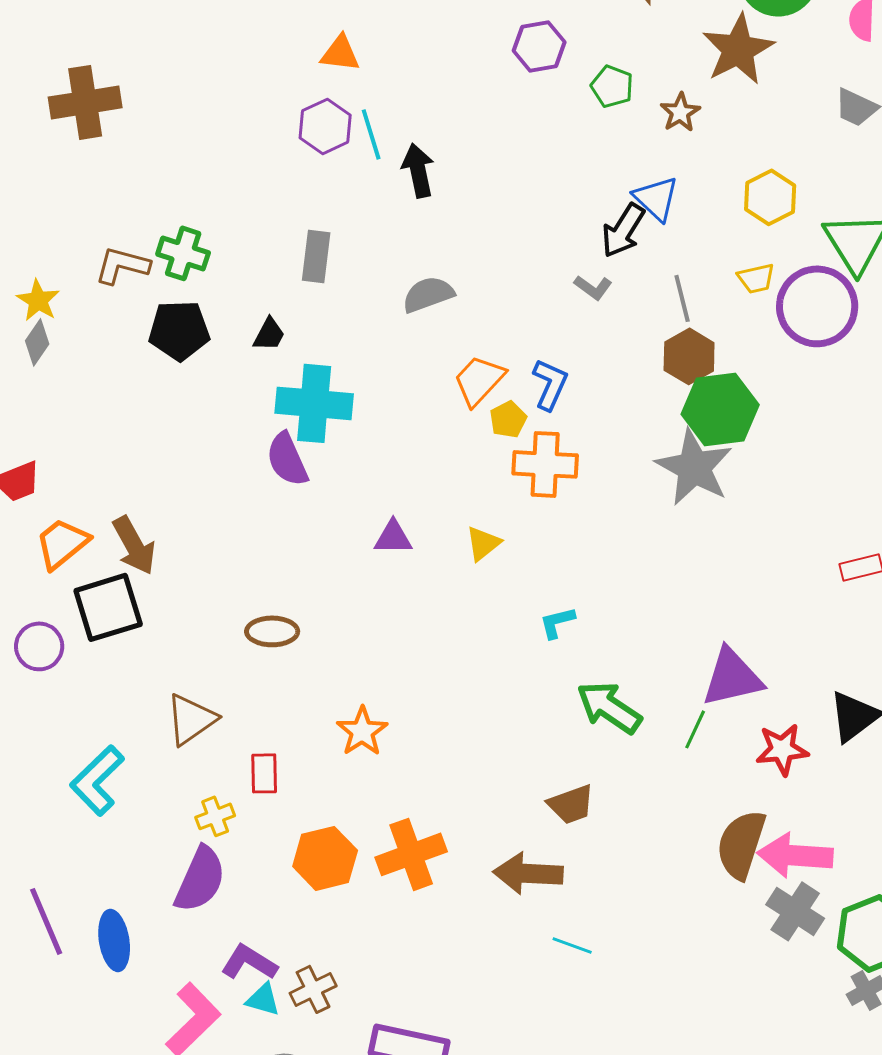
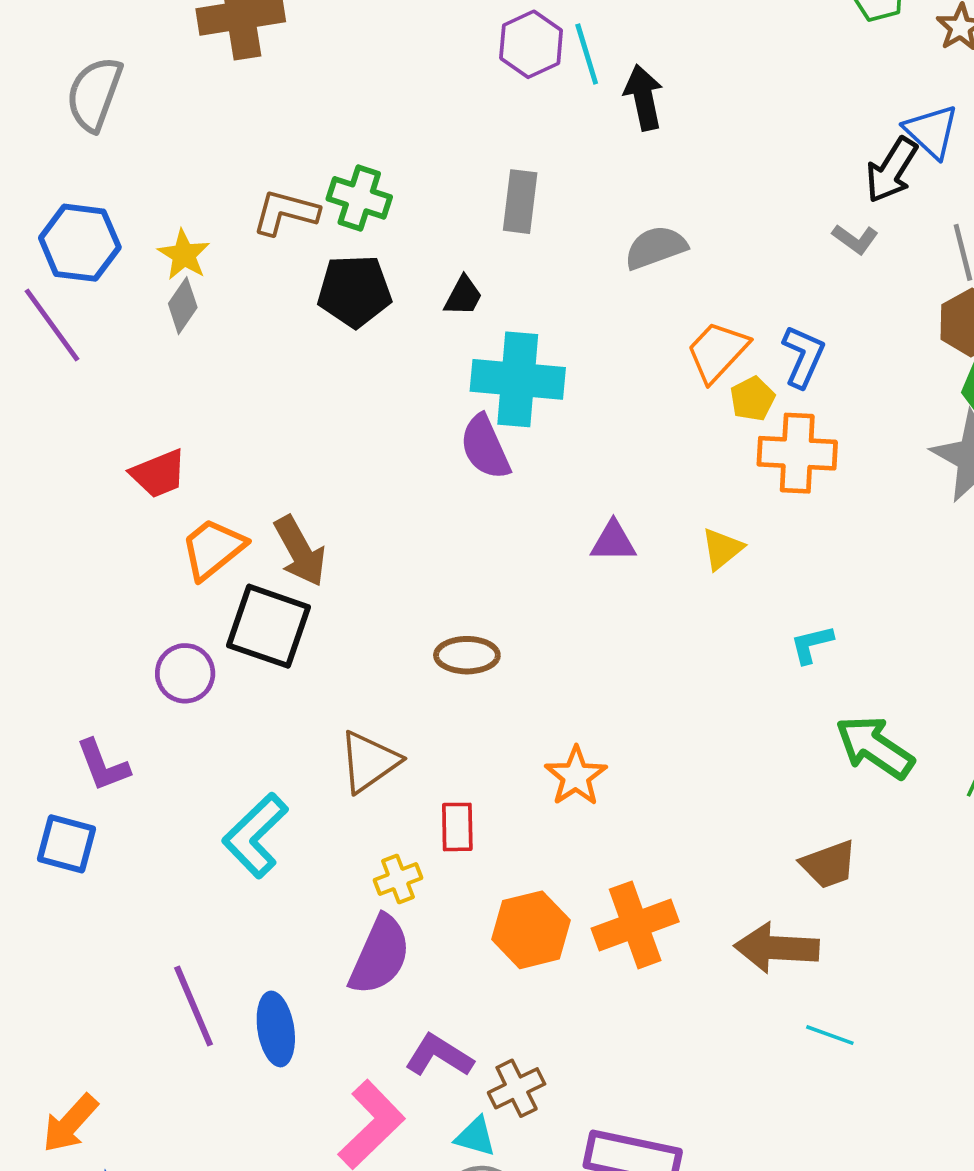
black square: (108, 607) -> (269, 626), turned 36
cyan triangle: (263, 999) -> (475, 1137), moved

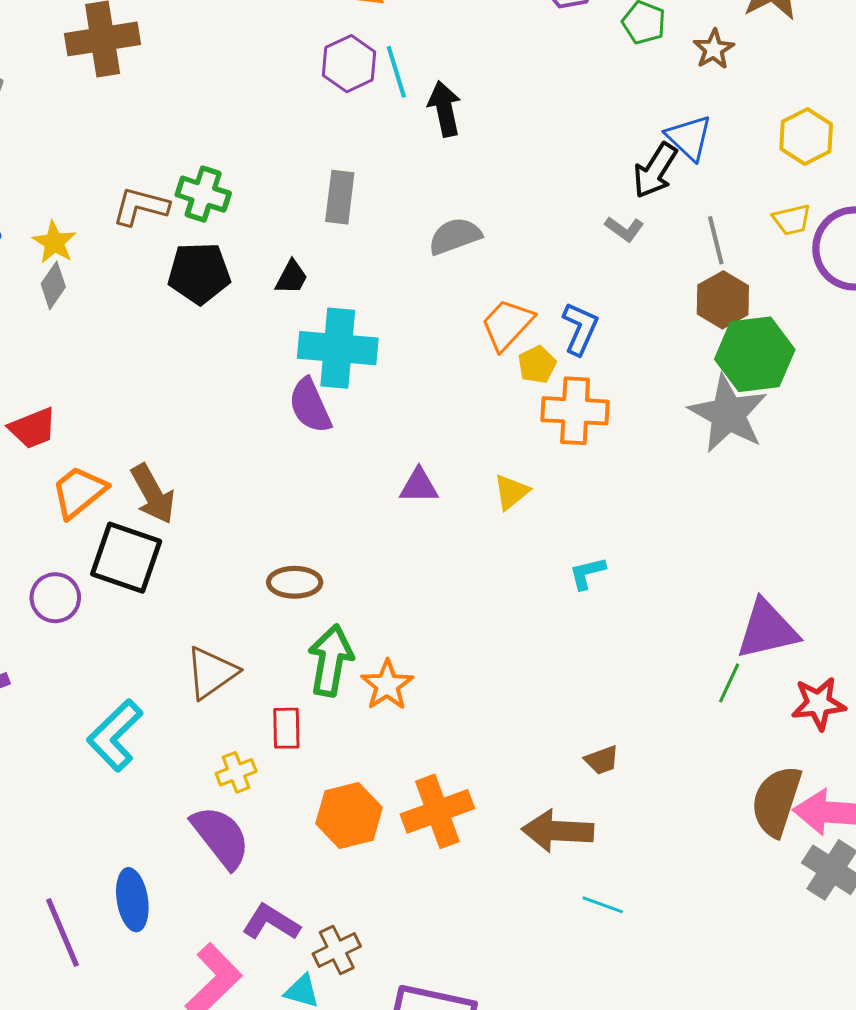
green arrow: (875, 747) -> (331, 660), moved, turned 66
brown trapezoid: (829, 864) -> (602, 760), size x0.7
purple semicircle: (380, 955) -> (221, 837), turned -62
purple line: (194, 1006) -> (62, 933), moved

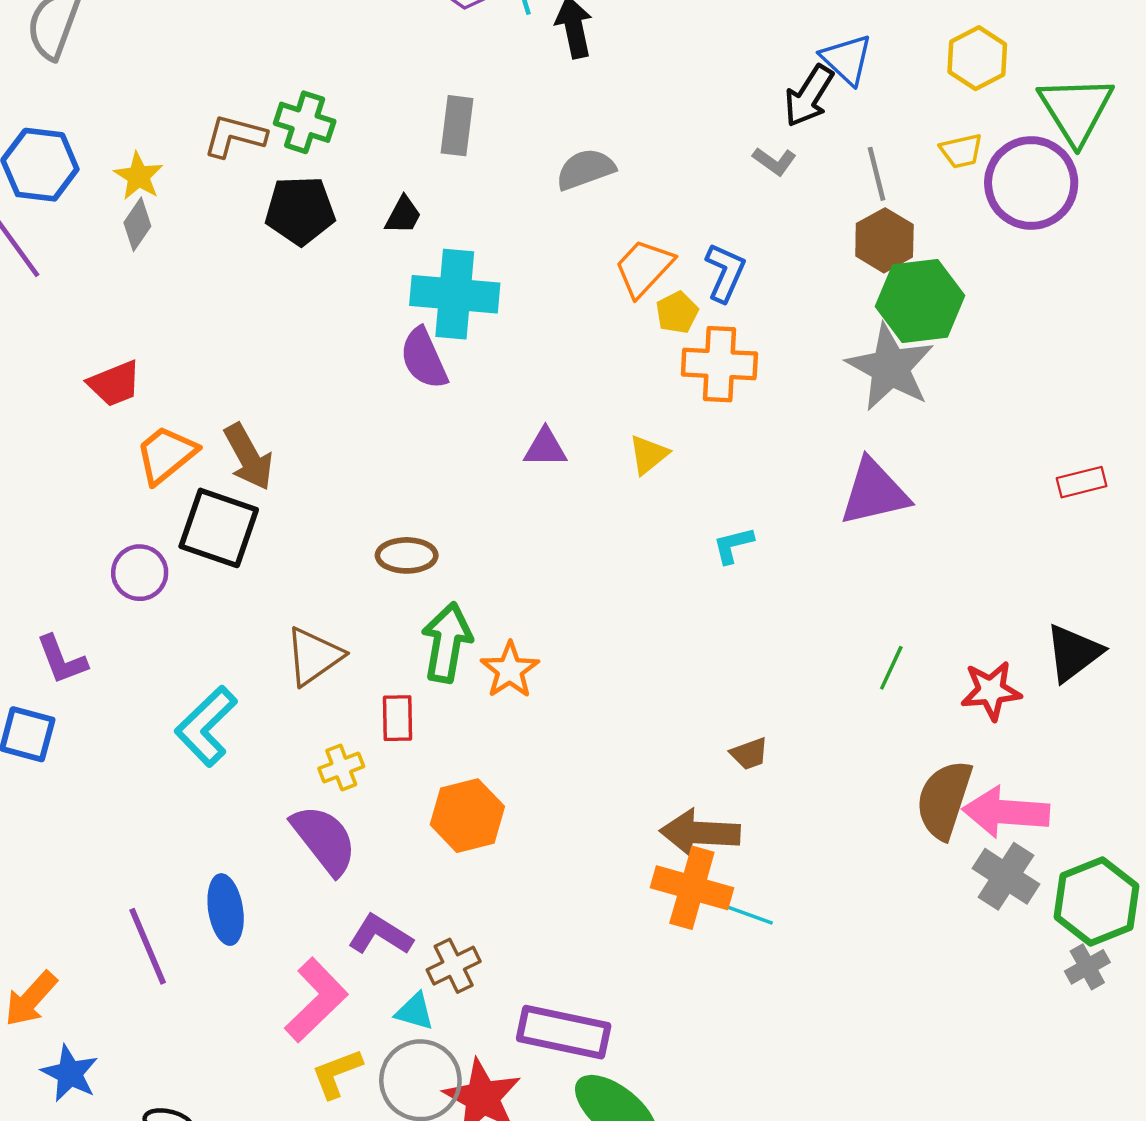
purple triangle: (767, 630) -> (874, 492), moved
orange cross: (437, 811) -> (692, 888), moved, turned 36

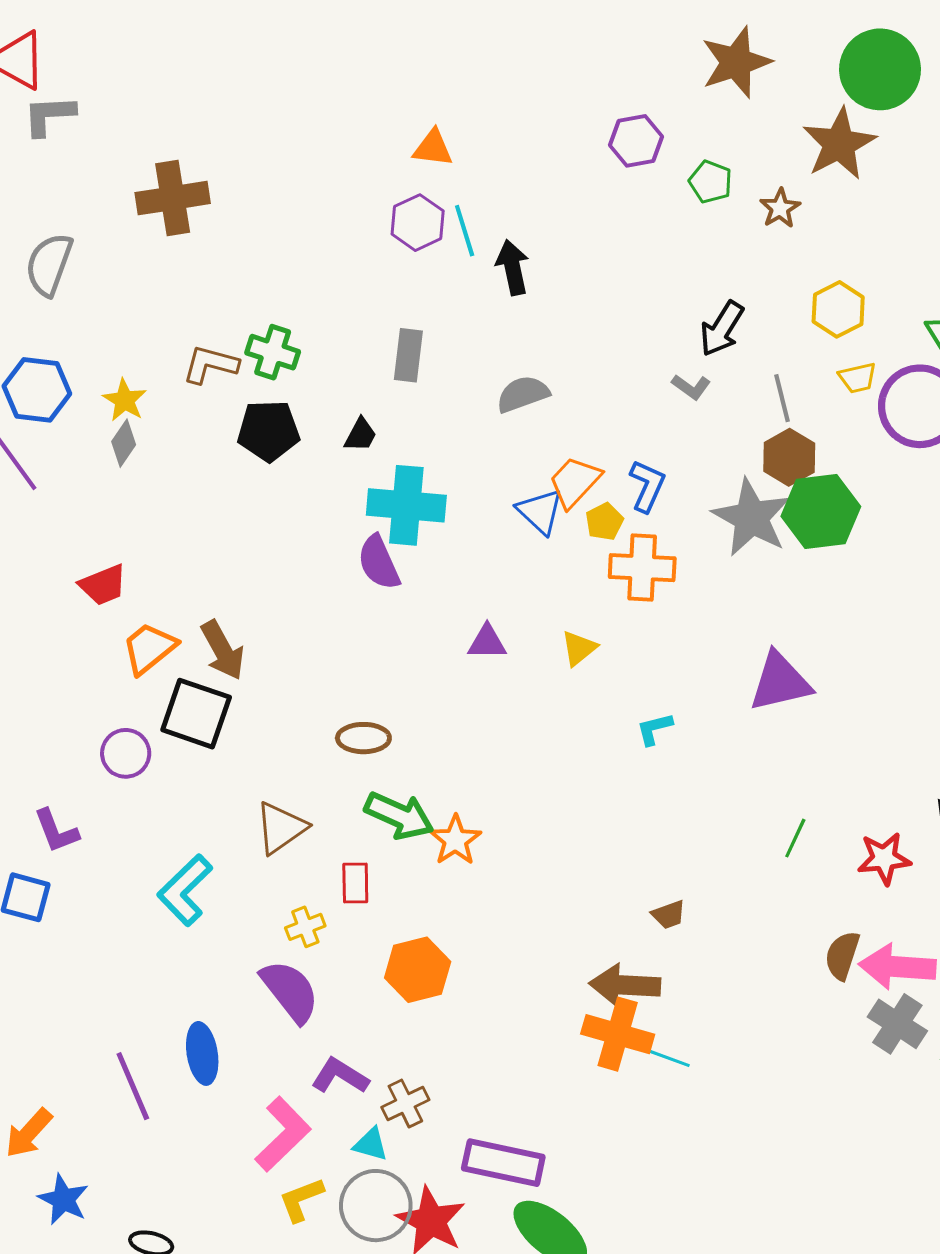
yellow hexagon: (977, 58) -> (838, 309), moved
blue triangle: (847, 59) -> (540, 511), moved
gray star: (890, 368) -> (751, 518), moved
green arrow: (447, 643) -> (399, 816), turned 104
brown semicircle: (944, 800) -> (842, 955), size x0.7

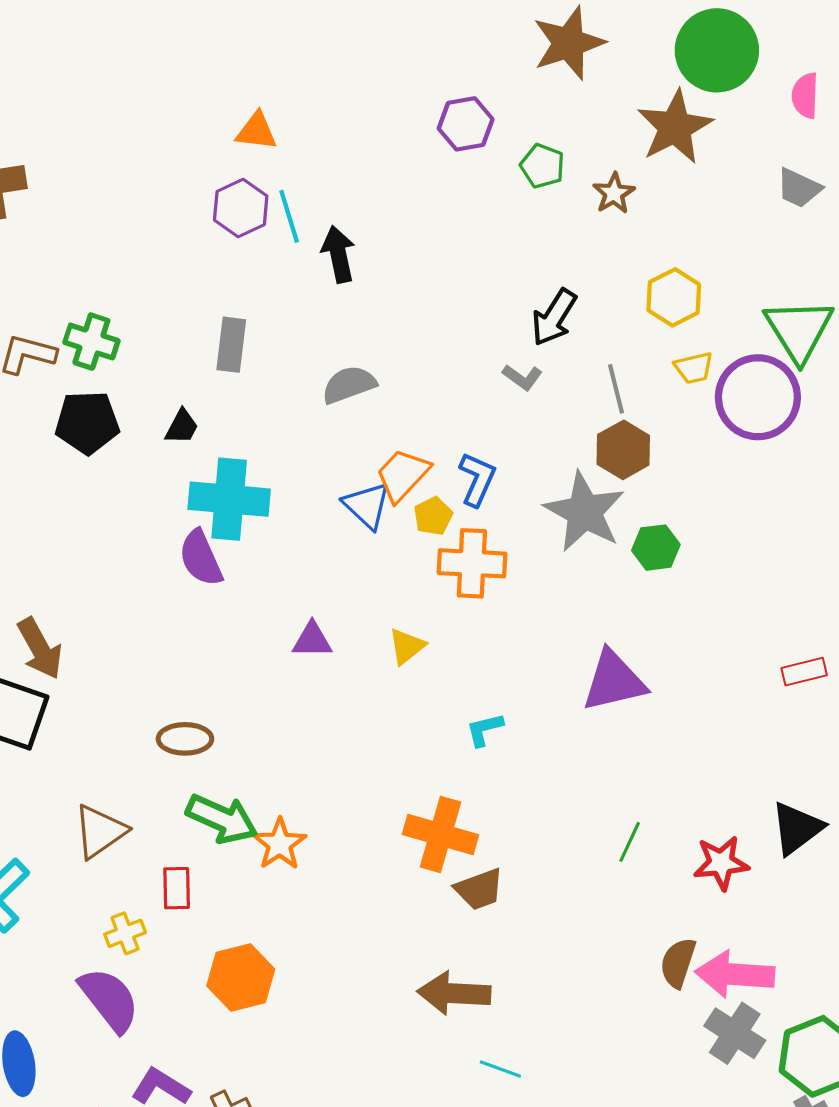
green hexagon: (821, 511) -> (656, 548), moved, size x0.6
brown trapezoid: (669, 915) -> (479, 889), moved, size x1.4
orange cross: (618, 1034) -> (440, 835), moved

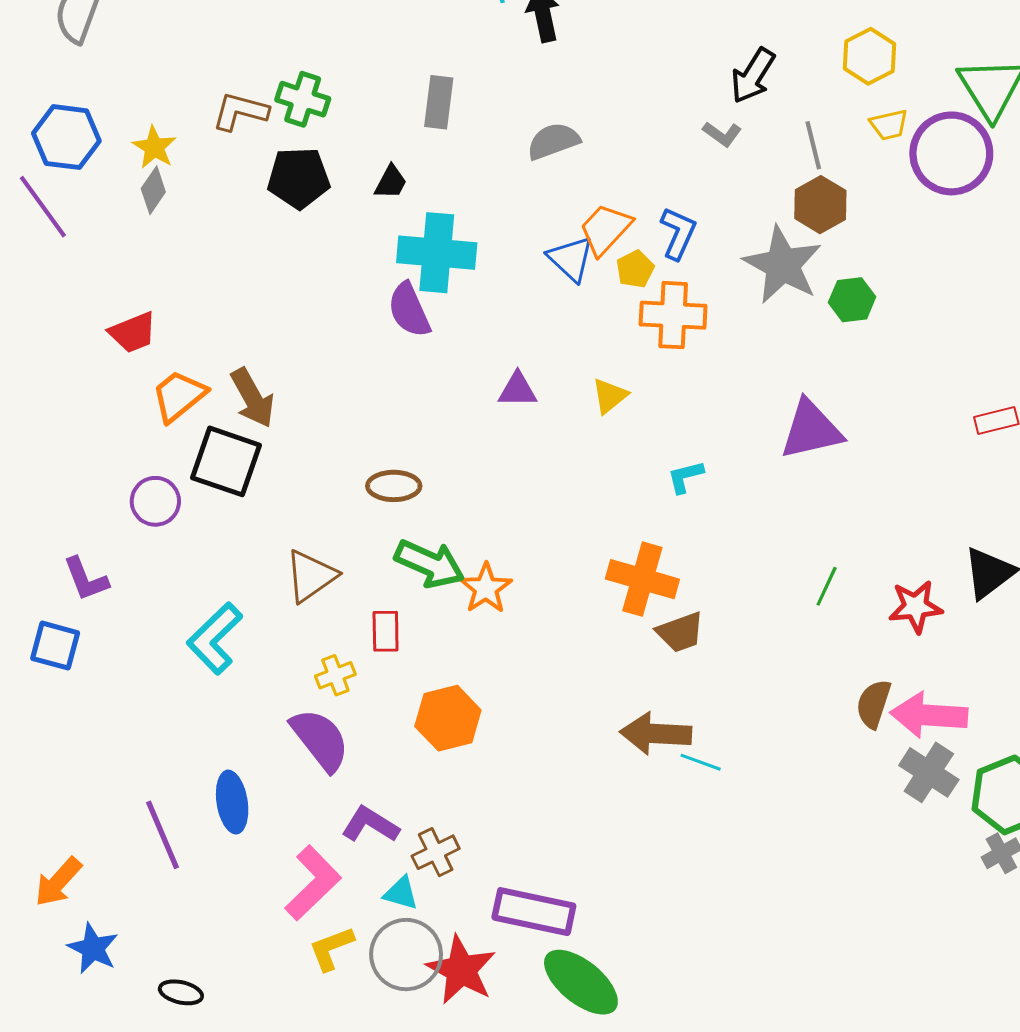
cyan line: (500, 1069) -> (701, 762), moved

